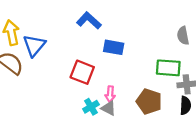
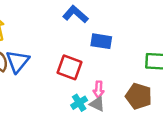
blue triangle: (34, 45) -> (18, 61), moved

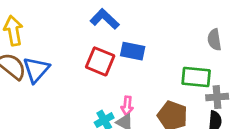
red square: (69, 67) -> (100, 61), moved

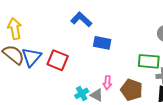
red square: (100, 61) -> (58, 60), moved
pink arrow: (127, 106) -> (107, 83), moved

